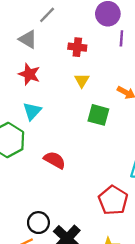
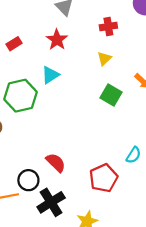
red cross: (77, 47) -> (108, 27), turned -30
red semicircle: (55, 160) -> (56, 163), moved

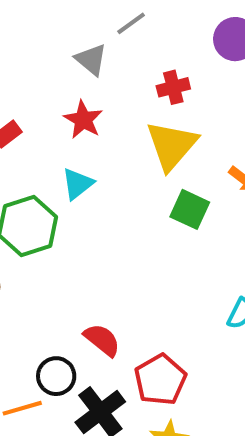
yellow triangle: (104, 59) -> (172, 145), size x2.0
red pentagon: (104, 178) -> (160, 380), moved

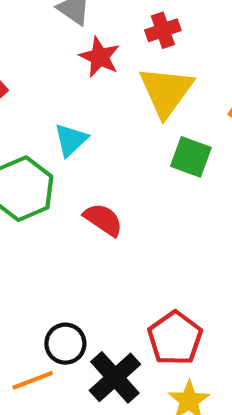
red star: (83, 120) -> (100, 57), moved
red semicircle: (102, 340) -> (103, 220), moved

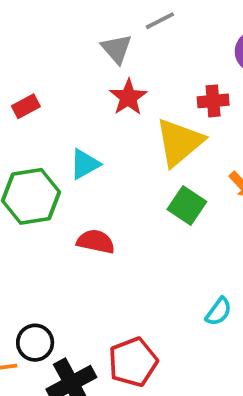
red cross: (163, 30) -> (213, 101), moved
red semicircle: (103, 220) -> (96, 242), turned -36

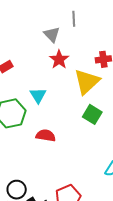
gray line: (160, 21) -> (74, 19), turned -63
cyan triangle: (85, 164) -> (38, 95), turned -30

